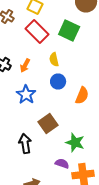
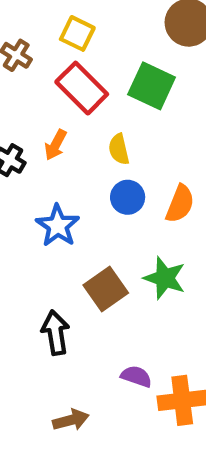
orange arrow: (25, 66) -> (55, 145), moved
orange semicircle: (82, 96) -> (180, 204), moved
green star: (75, 142) -> (165, 278), moved

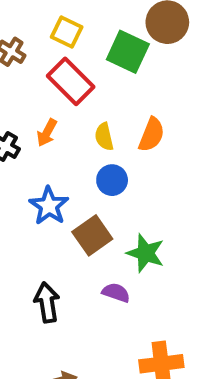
green square: (152, 86) -> (128, 52), moved
orange semicircle: (180, 204) -> (152, 135), moved
brown square: (106, 289) -> (92, 235), moved
purple semicircle: (136, 376) -> (116, 293), moved

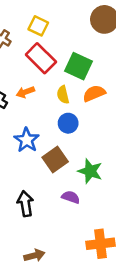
green square: (128, 52) -> (78, 66), moved
orange arrow: (47, 133) -> (25, 92), turned 42
orange semicircle: (152, 135) -> (94, 93), turned -135

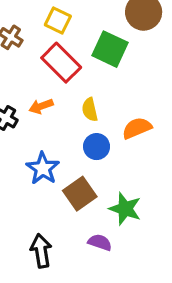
green square: (78, 66) -> (110, 49), moved
orange semicircle: (94, 93) -> (137, 128), moved

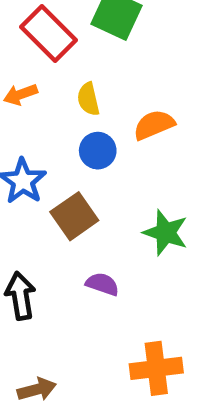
green star: (125, 209) -> (166, 233), moved

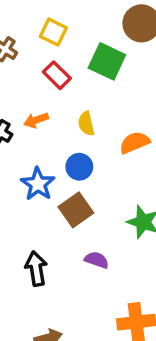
red rectangle: (49, 34) -> (57, 75), size x0.7
blue circle: (98, 151) -> (79, 167), moved

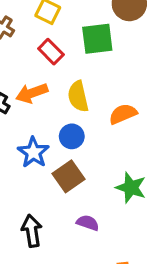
green square: (107, 61) -> (97, 39), turned -32
orange arrow: (36, 120) -> (32, 93), size x1.4
yellow semicircle: (86, 124) -> (78, 96), size x1.4

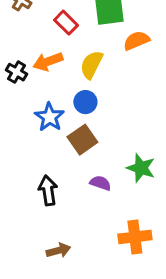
yellow semicircle: (78, 96) -> (91, 65), turned 40
orange semicircle: (123, 114) -> (136, 41), moved
green star: (131, 188) -> (141, 168), moved

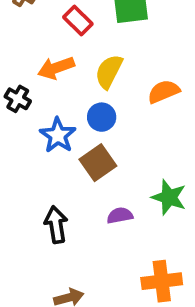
orange semicircle: (136, 41) -> (164, 92), moved
black cross: (16, 72) -> (18, 99), moved
purple semicircle: (100, 183) -> (120, 215), turned -30

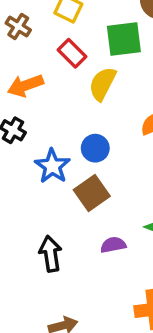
orange arrow: (56, 68) -> (25, 86), moved
yellow semicircle: (109, 72) -> (102, 84), moved

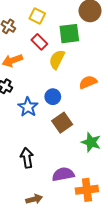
brown square: (92, 193) -> (62, 123), moved
purple semicircle: (113, 245) -> (63, 174), moved, size x1.5

